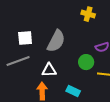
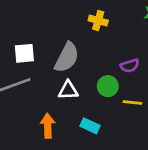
yellow cross: (88, 14) -> (98, 21), moved
white triangle: (49, 70) -> (68, 90), moved

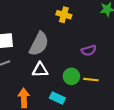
green circle: (108, 86) -> (71, 76), moved

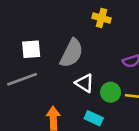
white triangle: (40, 70) -> (85, 83), moved, turned 35

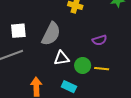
white triangle: (85, 83) -> (62, 58), turned -42

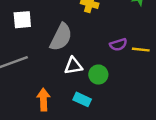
white square: (18, 31) -> (22, 20), moved
yellow line: (102, 69) -> (141, 50), moved

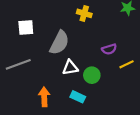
yellow line: (141, 50) -> (127, 64), moved, turned -32

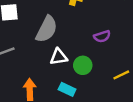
yellow line: (127, 64) -> (121, 75), moved

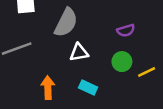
green circle: (83, 65) -> (122, 62), moved

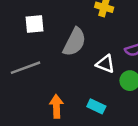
white triangle: (79, 52) -> (105, 64), moved, turned 30

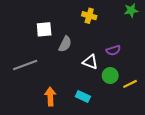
white square: (35, 24) -> (44, 29), moved
gray semicircle: (74, 42) -> (65, 44), size x0.7

